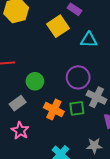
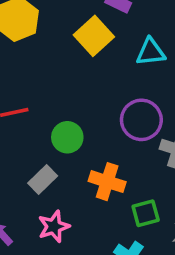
green square: (77, 108) -> (146, 213), moved
pink star: (20, 131) -> (54, 226), turned 30

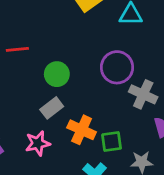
gray rectangle: (43, 180) -> (52, 108), moved
orange cross: (107, 182) -> (82, 130), moved

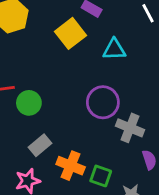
green circle: (57, 74) -> (29, 103), moved
green square: (112, 142) -> (101, 176), turned 30

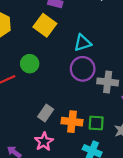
cyan triangle: (114, 49) -> (83, 43), moved
green circle: (29, 103) -> (30, 64), moved

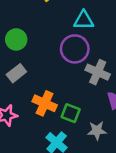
green circle: (30, 64) -> (16, 39), moved
gray rectangle: (46, 113) -> (16, 73), moved

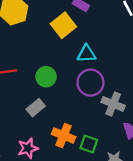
cyan triangle: (84, 20) -> (86, 54), moved
green circle: (16, 39) -> (46, 77), moved

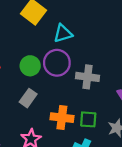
purple circle: (90, 83) -> (57, 63), moved
gray cross: (113, 104) -> (87, 77), moved

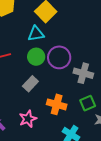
cyan triangle: (63, 33) -> (36, 34), moved
green square: (88, 119) -> (88, 103), moved, turned -35

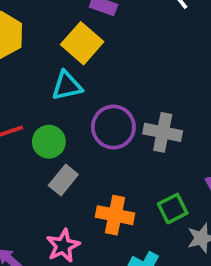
green circle: (36, 57) -> (49, 142), moved
gray cross: (83, 73) -> (163, 132), moved

